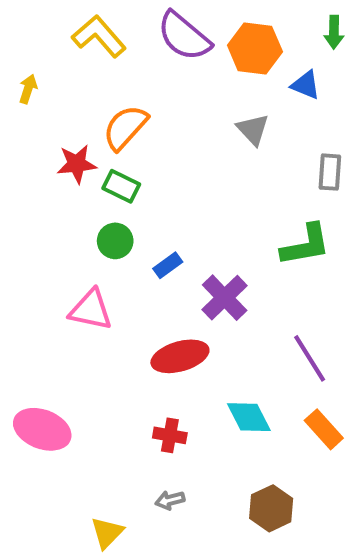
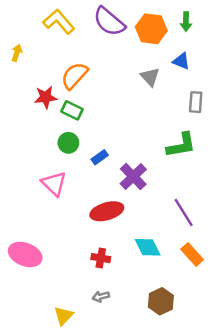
green arrow: (334, 32) -> (186, 22), moved
blue triangle: (306, 85) -> (181, 61), moved
pink triangle: (91, 310) -> (54, 184), turned 32

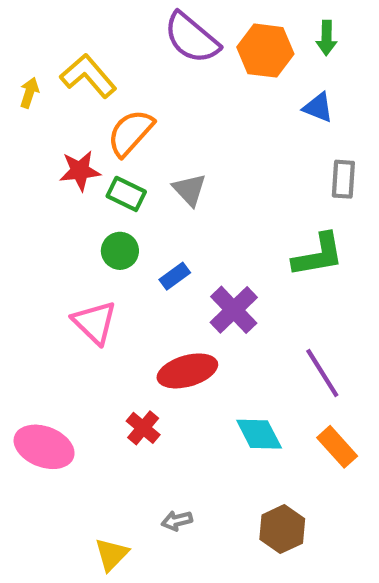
yellow L-shape: (59, 22) -> (88, 76), moved
gray triangle: (150, 77) -> (190, 190), moved
red cross: (101, 258) -> (143, 428), moved, turned 30

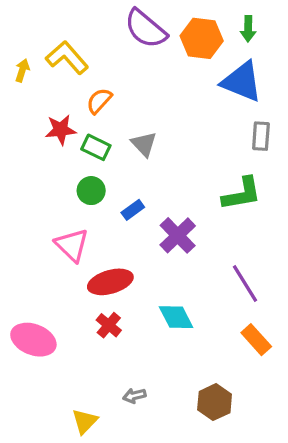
blue triangle: (318, 107) -> (242, 82), size x1.8
orange semicircle: (130, 133) -> (99, 101), size x0.7
red ellipse: (187, 371) -> (110, 282), moved
cyan diamond: (259, 434) -> (176, 317), moved

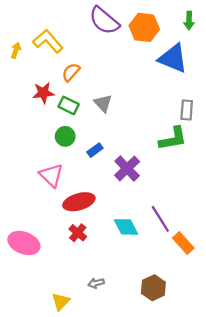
green arrow: (248, 29) -> (189, 21), moved
gray rectangle: (261, 136) -> (187, 110), moved
purple line: (245, 284) -> (160, 219), moved

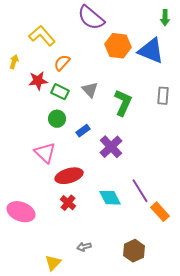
orange hexagon: (144, 27) -> (118, 46), moved
yellow arrow: (16, 50) -> (14, 62), moved
green L-shape: (173, 139) -> (123, 103), moved, turned -56

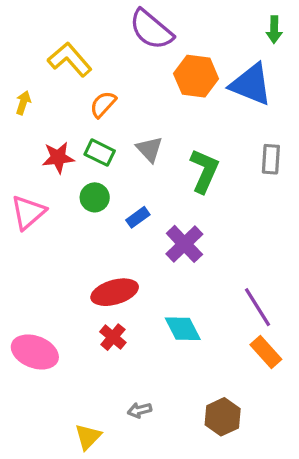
red star: (38, 81) -> (58, 158), moved
pink triangle: (45, 153) -> (28, 212), moved, turned 35
purple line: (140, 191) -> (258, 307), moved

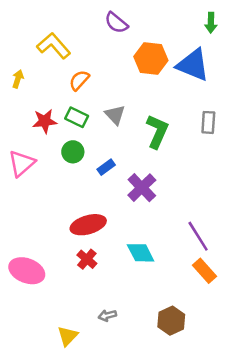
purple semicircle: (151, 30) -> (116, 23), size x0.7

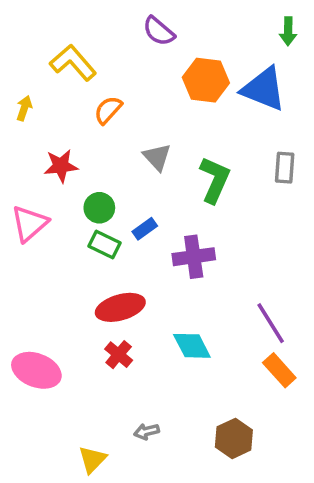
green rectangle: (77, 117) -> (105, 244), moved
purple cross: (142, 188) -> (194, 257), turned 36

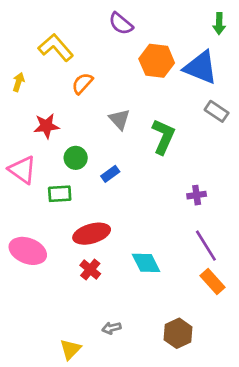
gray rectangle: (285, 168) -> (217, 111), moved, turned -60
pink triangle: (29, 223) -> (22, 170), turned -44
green rectangle: (105, 244) -> (60, 194), moved, turned -30
purple cross: (194, 257) -> (197, 195), moved, size x0.6
pink ellipse: (36, 370) -> (28, 251), moved

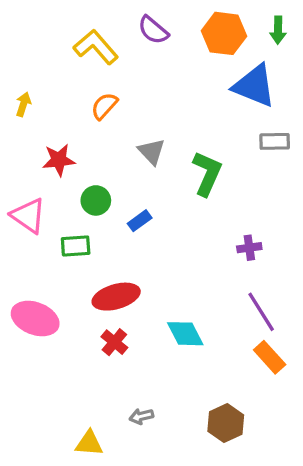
yellow L-shape: (56, 48) -> (96, 47), moved
orange hexagon: (157, 61) -> (224, 33), moved
gray rectangle: (217, 111) -> (275, 141), turned -35
yellow triangle: (70, 349) -> (89, 443), turned 50

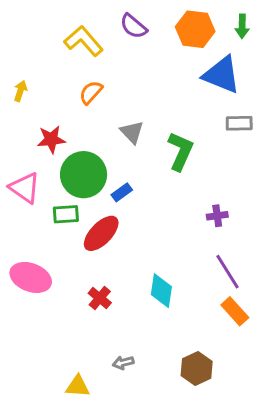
green circle: (96, 200) -> (84, 175), size x1.8
red ellipse: (116, 297) -> (101, 233), moved, turned -30
cyan diamond: (185, 334) -> (161, 291), turned 36

